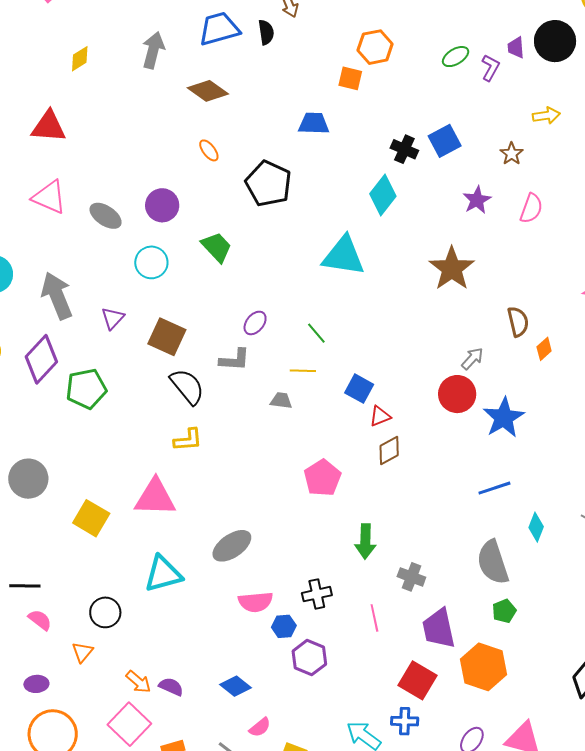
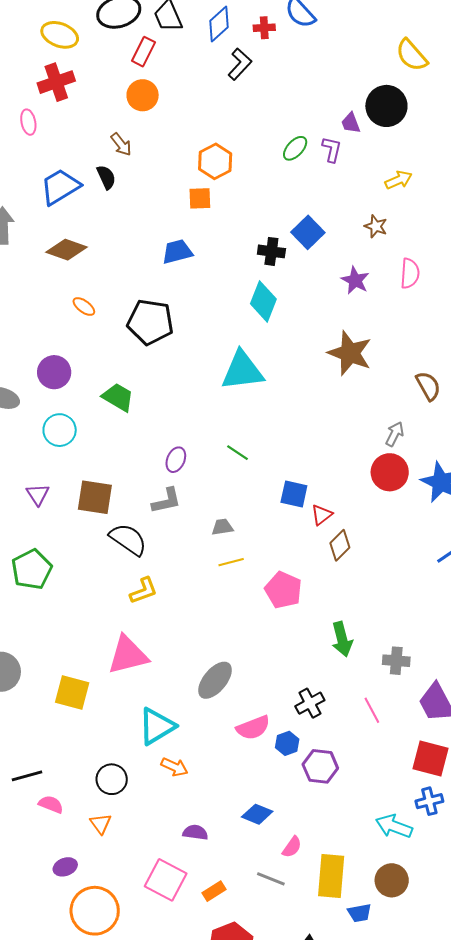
yellow line: (303, 371) -> (231, 562), moved
orange arrow: (138, 682) -> (174, 767), moved

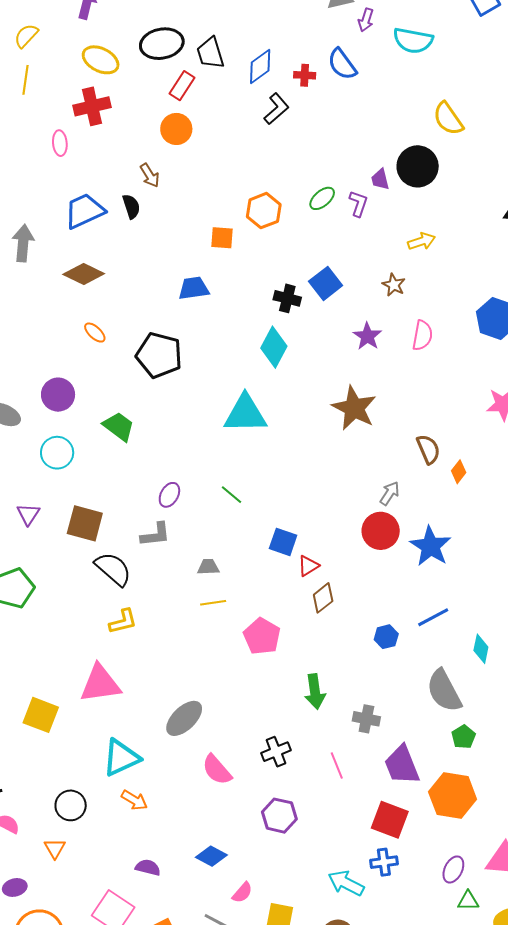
orange hexagon: (215, 161) -> (264, 211), moved
pink semicircle: (253, 728) -> (217, 770), turned 64
blue hexagon: (287, 743) -> (386, 637), moved

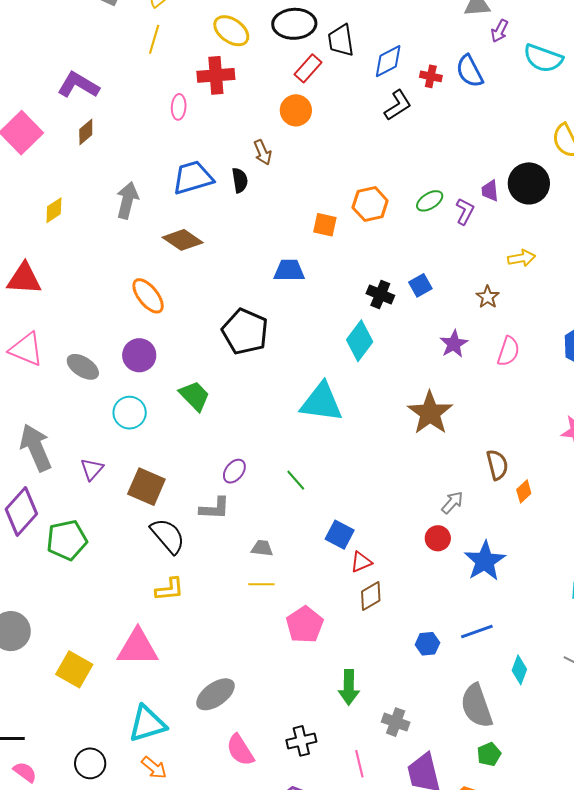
blue square: (326, 283) -> (420, 285), size x0.7
orange ellipse: (95, 333) -> (148, 296), moved, size x1.6
red circle: (381, 531) -> (438, 538), size x0.7

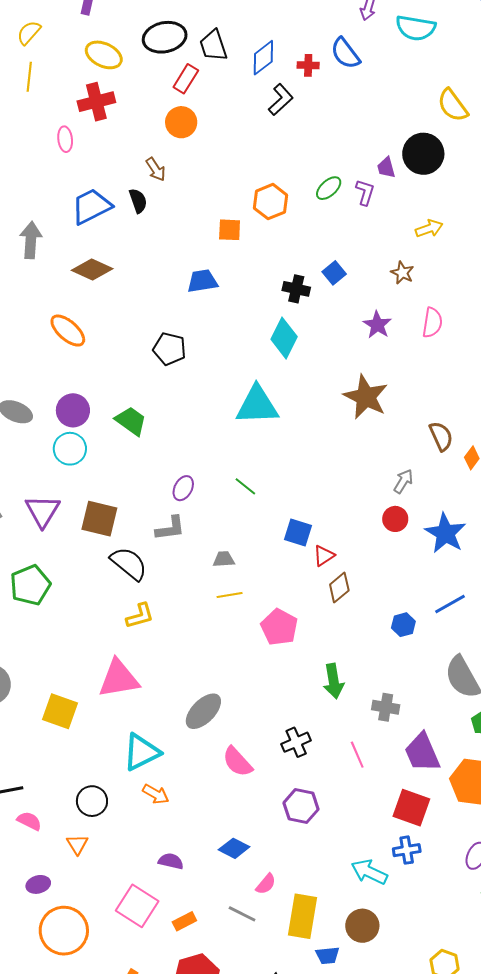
black pentagon: (245, 331) -> (170, 349), size x0.7
purple circle: (139, 355) -> (73, 410), moved
purple triangle: (92, 469) -> (43, 511), size x1.5

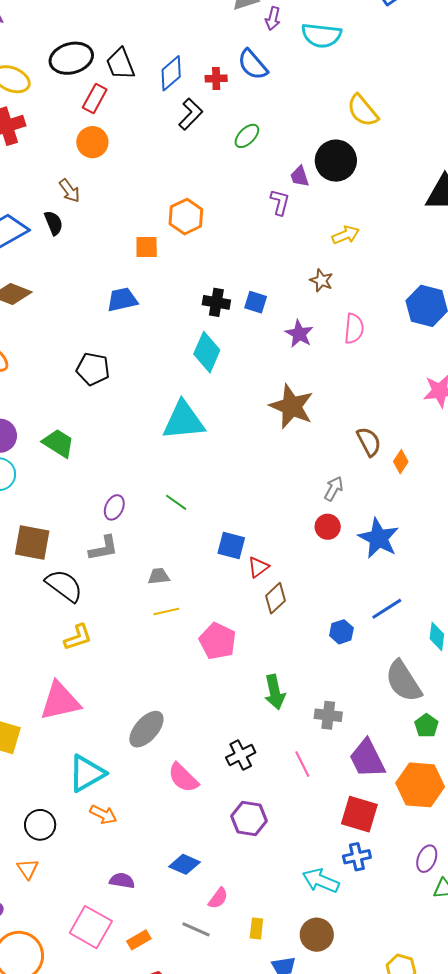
green ellipse: (329, 188) -> (247, 136), moved
blue square: (334, 273) -> (256, 302), moved, turned -30
yellow rectangle: (302, 916) -> (256, 928), size x0.5

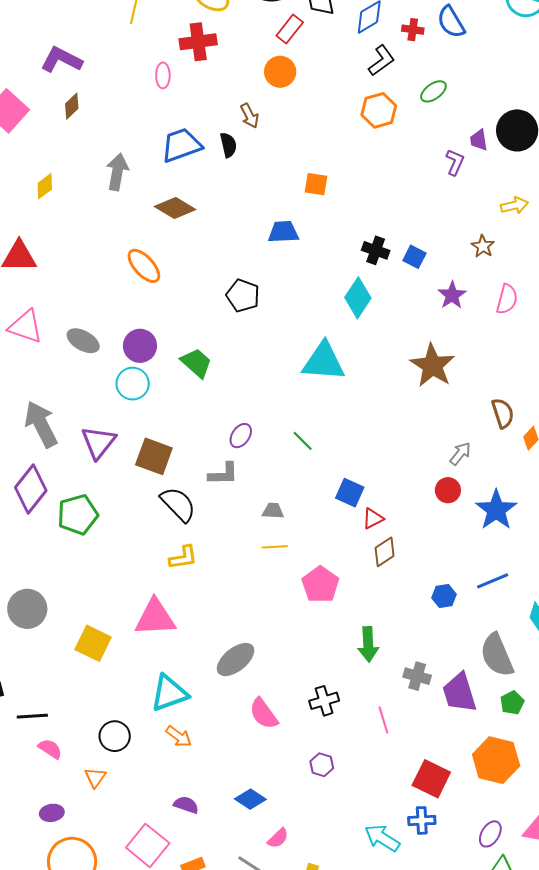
orange hexagon: (186, 217) -> (379, 110), moved
purple trapezoid: (367, 759) -> (459, 693), moved
purple hexagon: (249, 818) -> (322, 765), size x0.7

